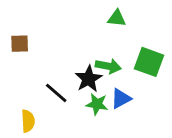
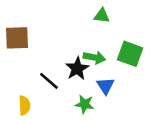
brown square: (20, 44) -> (17, 38), size x1.5
blue triangle: (121, 99) -> (105, 86), turned -36
green star: (97, 104) -> (85, 104), moved

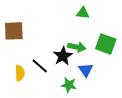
yellow semicircle: (24, 105) -> (20, 73), moved

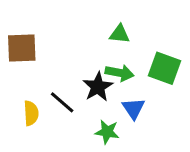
green triangle: (83, 13) -> (120, 34), moved

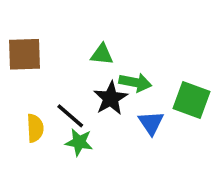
green triangle: (120, 34) -> (102, 54), moved
green square: (165, 68) -> (191, 100), moved
green star: (107, 132) -> (79, 142), moved

